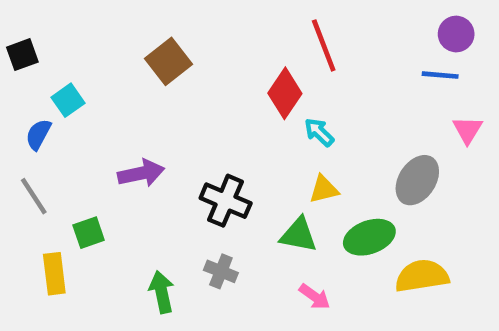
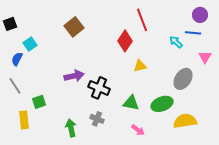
cyan arrow: (319, 132) -> (176, 42), moved
purple arrow: (141, 173) -> (74, 76), moved
yellow triangle: (324, 189) -> (140, 66), moved

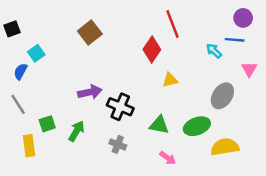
green arrow: (71, 128) -> (76, 131), moved, turned 42

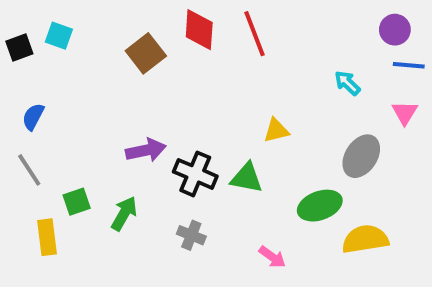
red line: (173, 24) -> (255, 34), moved
blue line: (235, 40) -> (409, 65), moved
red diamond: (152, 50) -> (199, 30), moved, turned -30
cyan square: (36, 53) -> (59, 36), moved, turned -35
green triangle: (159, 125) -> (247, 178), moved

